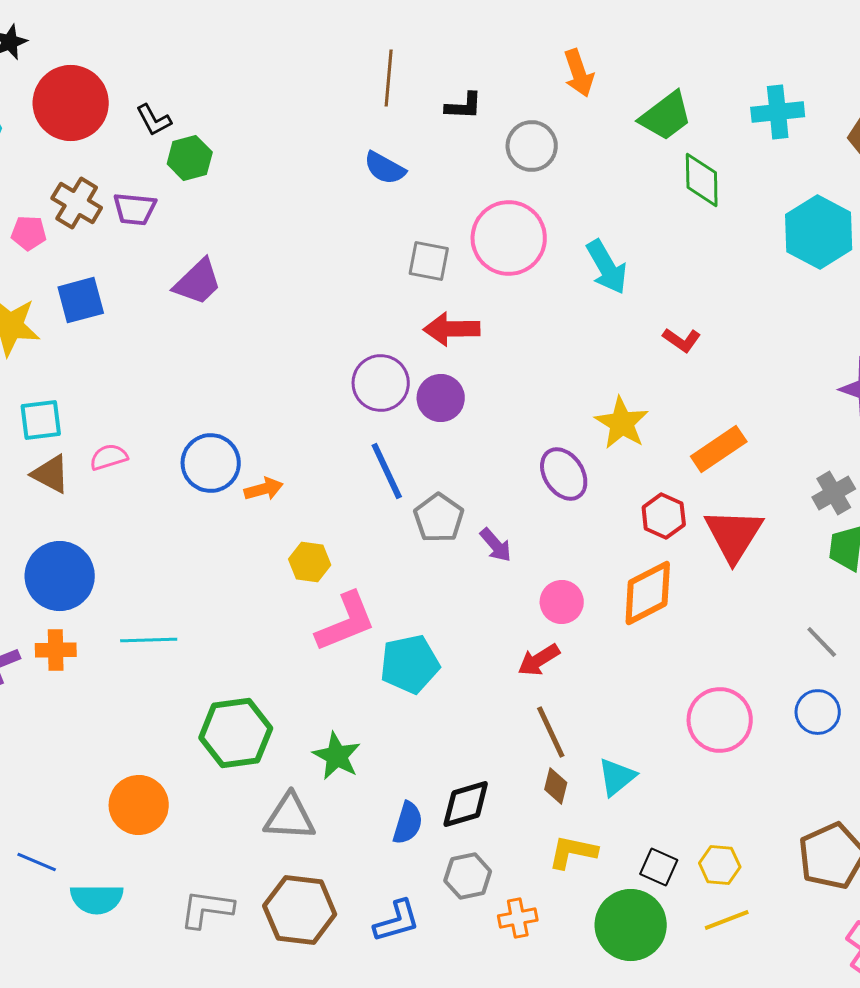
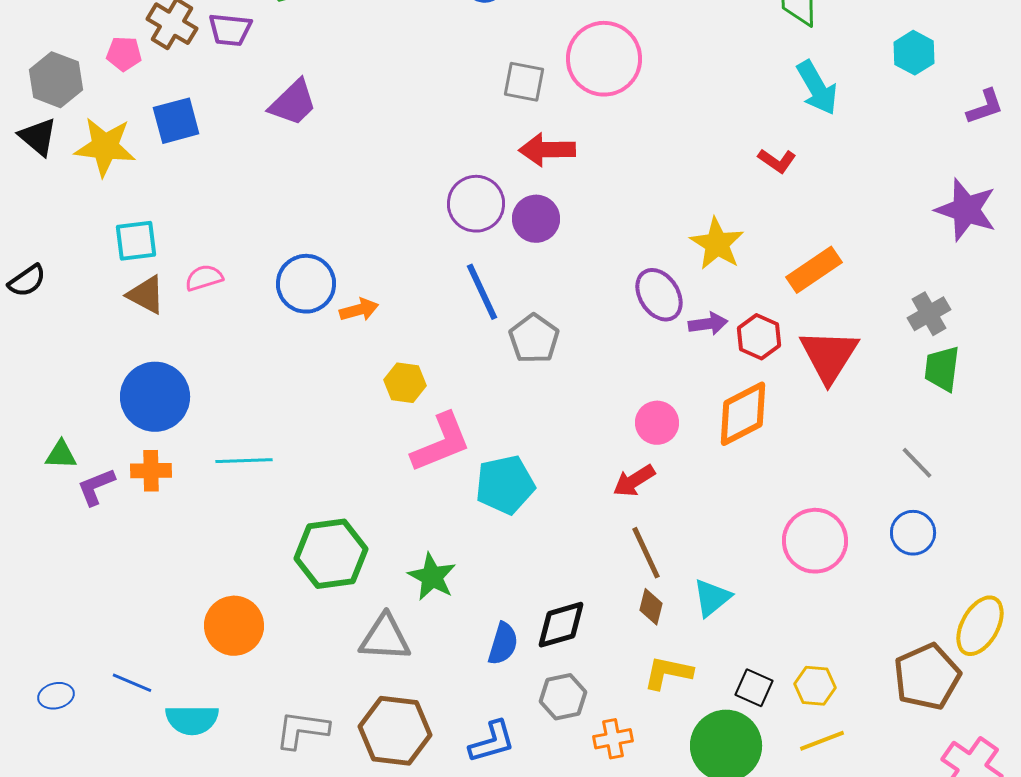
cyan hexagon: (819, 232) -> (914, 53), size x0.6
cyan arrow: (607, 267) -> (817, 88), moved
purple arrow: (496, 545) -> (708, 324), moved, turned -57

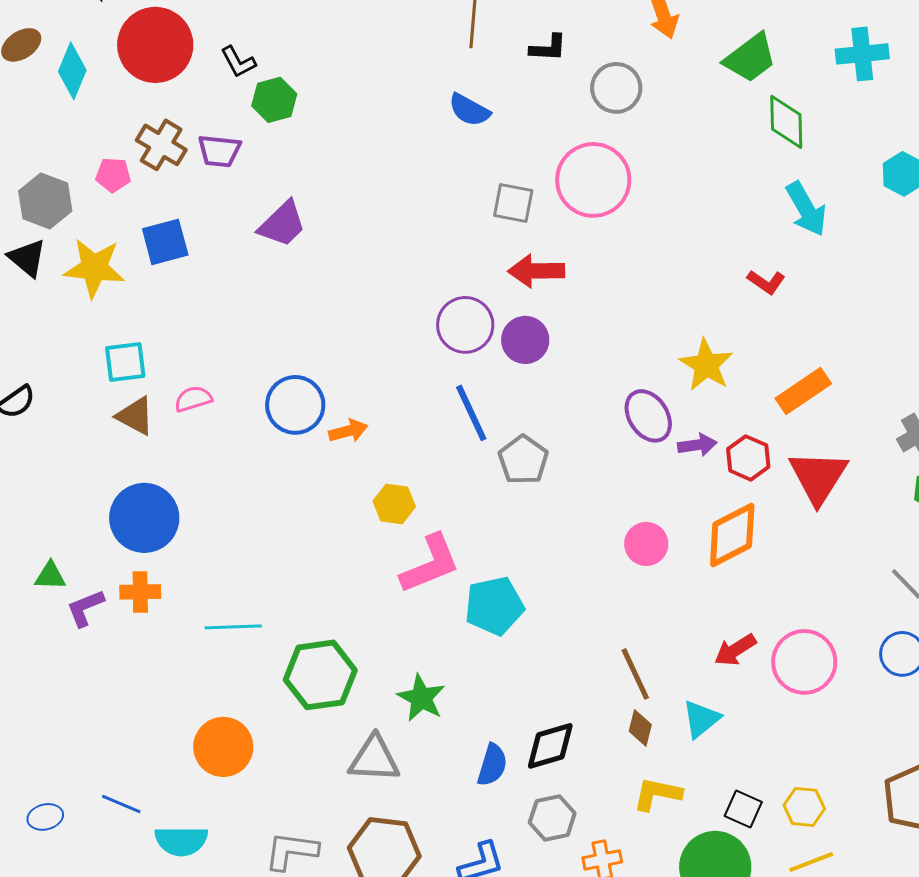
cyan line: (244, 461) -> (233, 627), moved
red arrow: (634, 481) -> (735, 650), moved

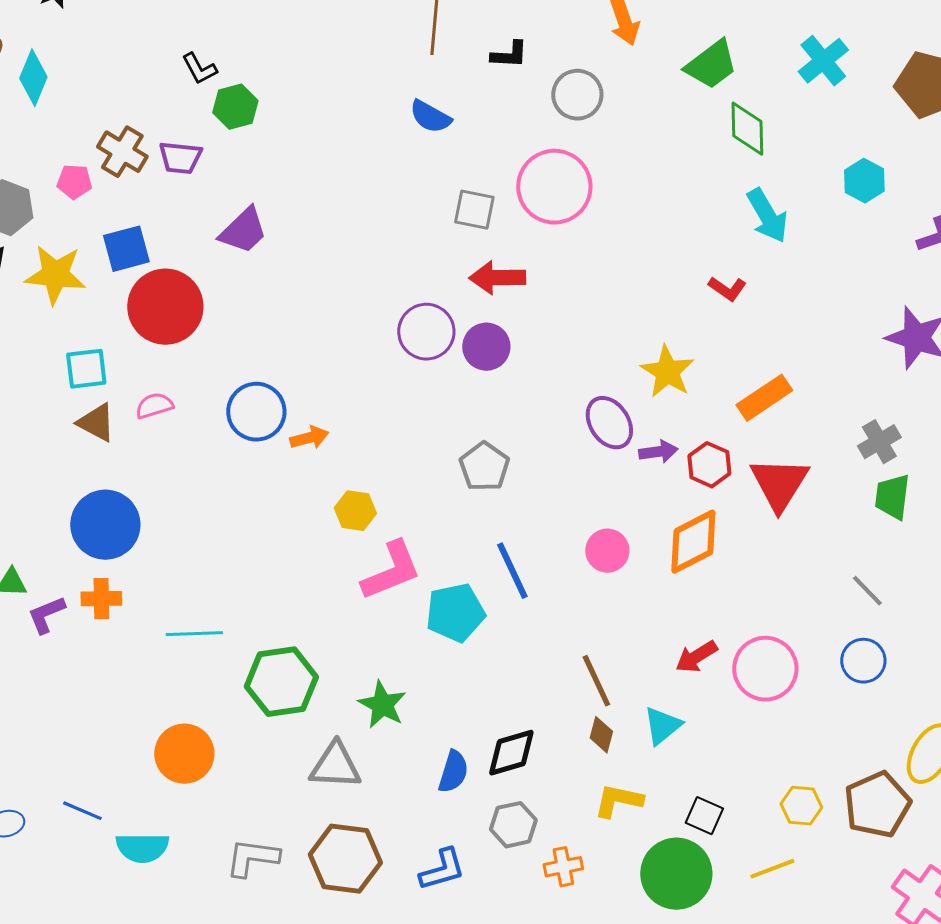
red circle: (155, 45) -> (165, 307), moved
cyan cross: (862, 54) -> (823, 61), turned -33
blue line: (471, 413) -> (512, 571), moved
yellow hexagon: (804, 807) -> (801, 806), moved

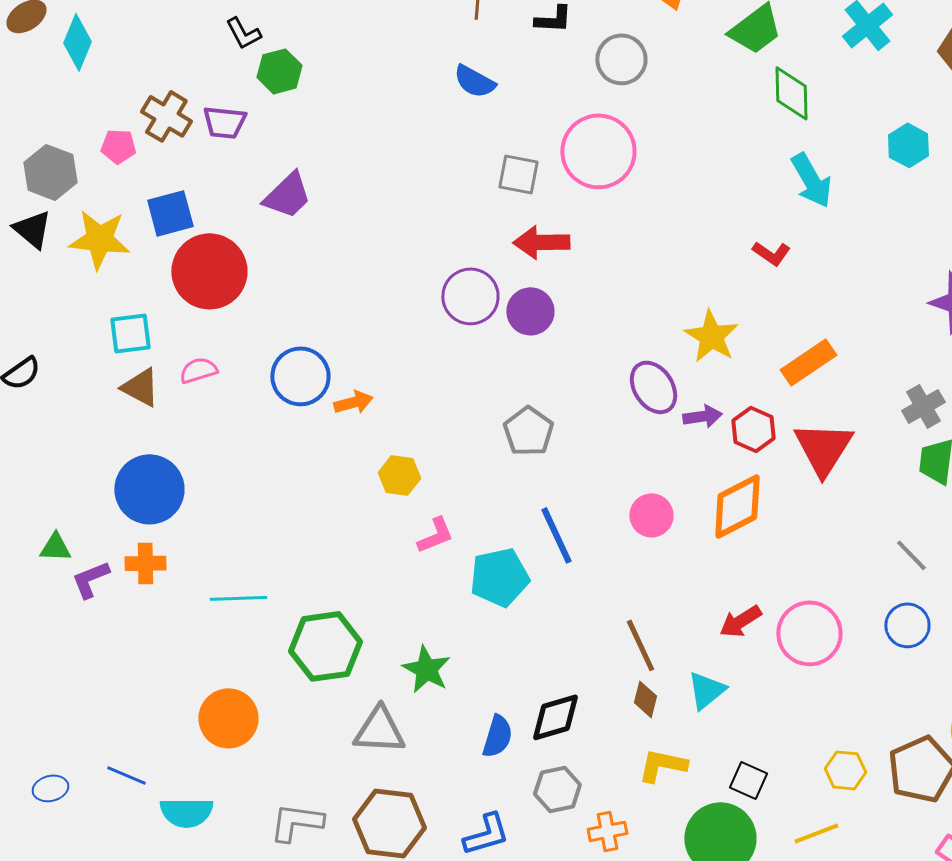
pink L-shape: (391, 571) -> (435, 535), size x0.6

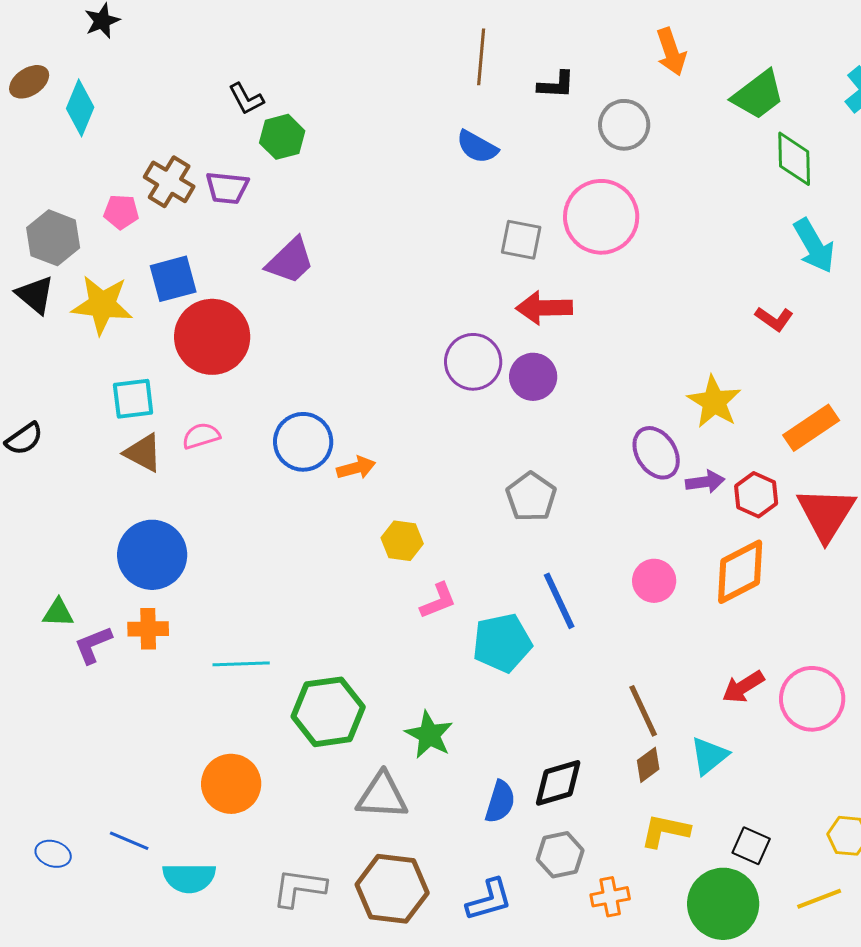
brown diamond: (645, 699) -> (648, 765), turned 39
blue ellipse: (50, 788) -> (53, 854), turned 32

